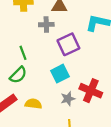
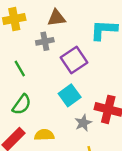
green line: (23, 53) -> (20, 68), moved

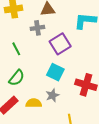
cyan square: (70, 95) -> (55, 72), turned -30
gray star: (83, 123) -> (52, 95), moved

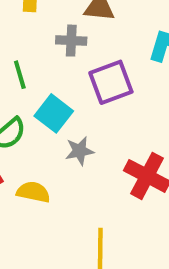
cyan square: (55, 72) -> (54, 113), moved
gray star: (52, 95) -> (79, 151), moved

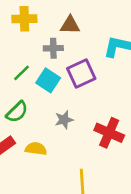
green line: (20, 75) -> (21, 73), turned 66
cyan square: (54, 113) -> (48, 80), moved

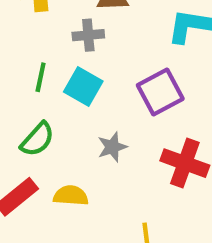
green line: (21, 73) -> (41, 77), turned -30
purple square: (81, 74) -> (160, 92), moved

